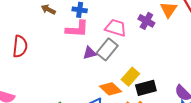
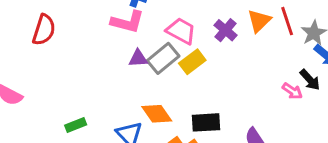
yellow rectangle: (130, 77) -> (192, 62), moved

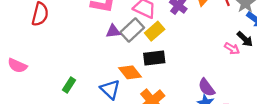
black rectangle: (206, 122) -> (154, 58), moved
green rectangle: (76, 125) -> (69, 85), turned -32

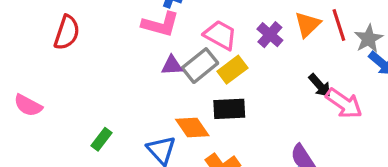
black arrow: (245, 39) -> (320, 85), moved
pink arrow: (232, 48) -> (344, 103), size x1.6

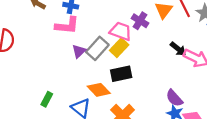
pink trapezoid: (220, 35) -> (121, 31), moved
purple triangle: (172, 65) -> (79, 51), turned -32
green rectangle: (101, 139) -> (47, 99), moved

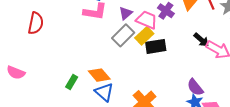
purple triangle: (79, 51) -> (126, 13), moved
black rectangle: (121, 74) -> (156, 46), moved
orange diamond: (99, 90) -> (99, 75), moved

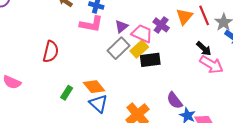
red semicircle: (36, 23) -> (51, 52), moved
black arrow: (201, 40) -> (204, 49), moved
purple semicircle: (195, 87) -> (175, 100), moved

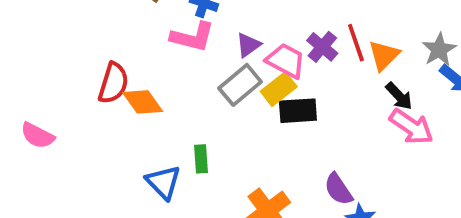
red line: (204, 15) -> (356, 43), moved
orange triangle: (184, 17) -> (384, 55), moved
orange diamond: (94, 87) -> (143, 102), moved
green rectangle: (67, 93) -> (201, 159), moved, turned -40
blue triangle: (98, 104) -> (163, 182), moved

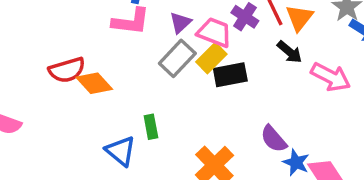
red semicircle: (113, 83) -> (67, 70), turned 63
black arrow: (399, 96) -> (290, 52), moved

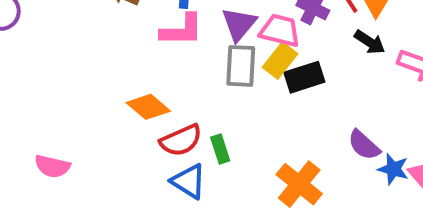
purple triangle: (180, 23) -> (239, 24), size x1.4
gray rectangle: (177, 58) -> (241, 66), turned -33
red semicircle: (67, 70) -> (181, 140), moved

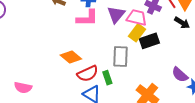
gray rectangle: (241, 66) -> (120, 56), moved

